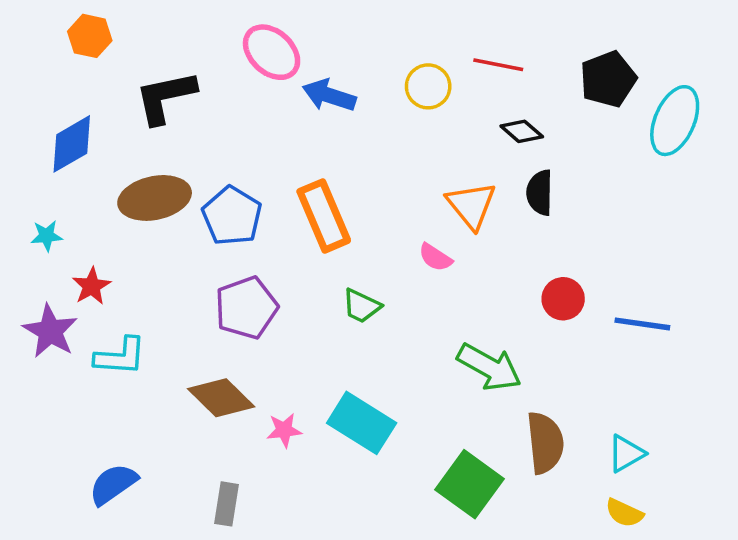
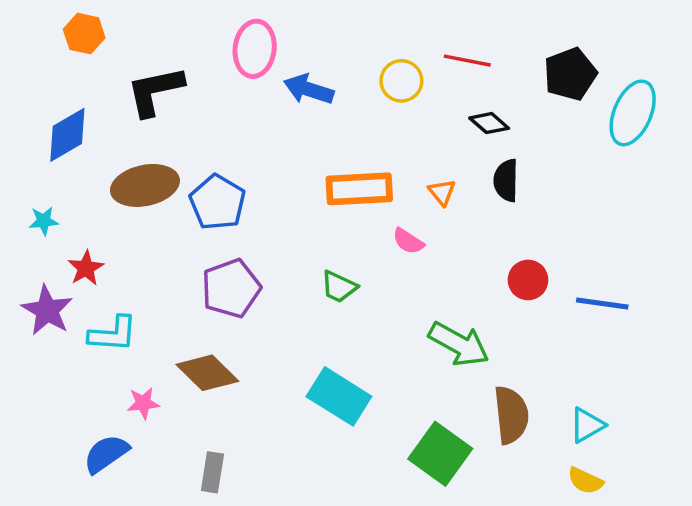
pink ellipse: (272, 52) -> (255, 49), turned 54
orange triangle: (471, 205) -> (442, 192), size x0.6
orange rectangle: (324, 216) -> (359, 189), moved, turned -70
pink star: (284, 430) -> (143, 403), moved

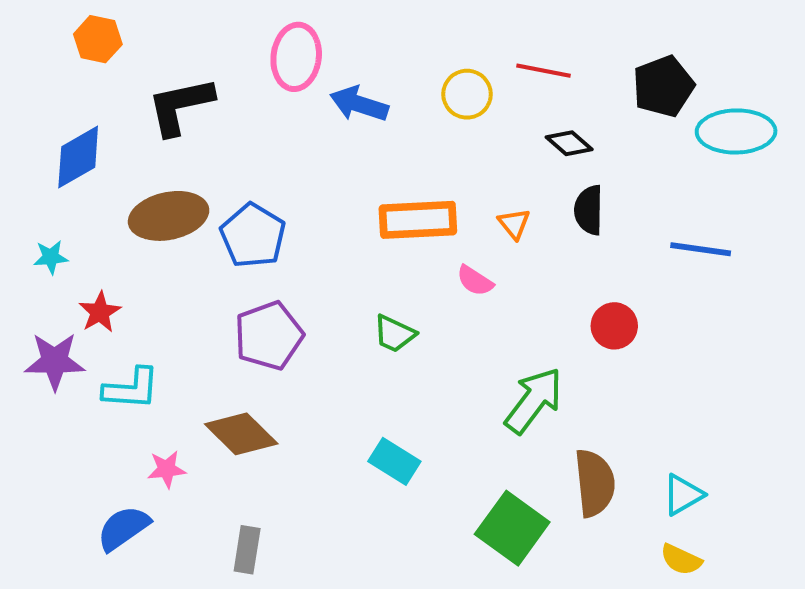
cyan ellipse: (633, 113) -> (736, 131), turned 66
blue line: (602, 304) -> (701, 249), moved
purple star: (47, 310) -> (55, 361), turned -30
green arrow: (459, 344) -> (534, 400), turned -82
cyan rectangle: (339, 396) -> (394, 461), size x0.7

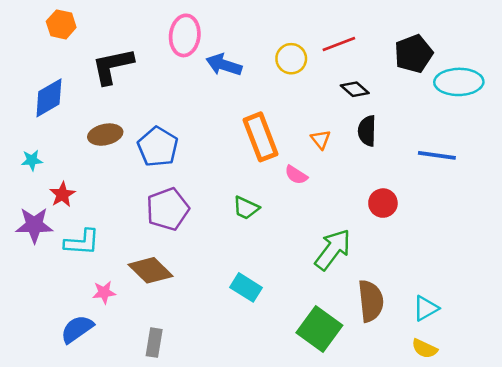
red line: (544, 71) -> (339, 44), turned -32
brown ellipse: (169, 216) -> (105, 135), size x0.7
orange rectangle: (418, 220) -> (261, 137), turned 72

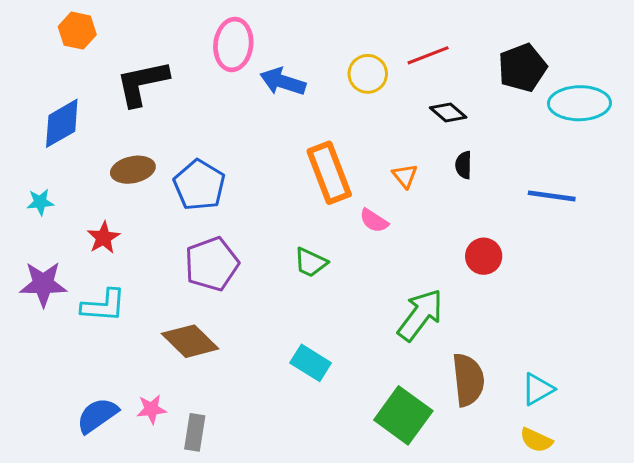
black semicircle: (367, 131) -> (464, 165), size x0.7
red star: (62, 194) -> (104, 238), moved
pink star: (104, 292) -> (151, 409), moved

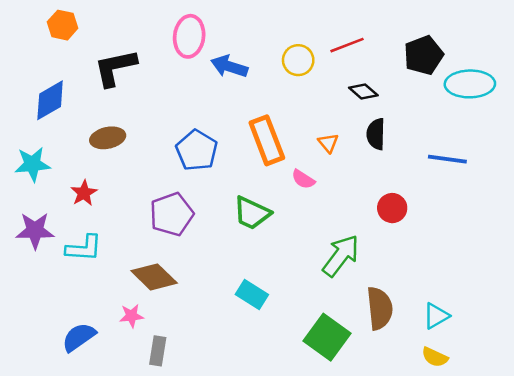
black semicircle: (464, 165) -> (376, 134), size x1.4
blue pentagon: (199, 185) -> (197, 150), moved
cyan star: (40, 202) -> (32, 164), size x1.6
green trapezoid: (311, 262) -> (252, 213), size x1.4
pink star: (151, 409) -> (131, 316), moved

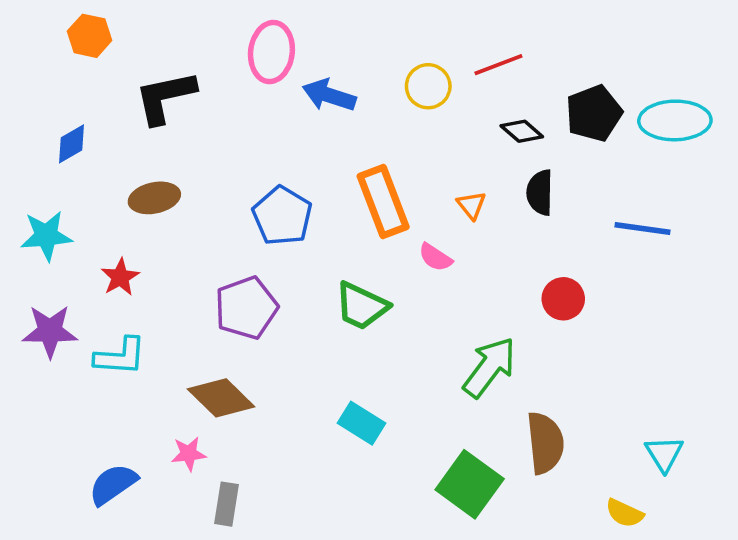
black pentagon: (424, 55) -> (594, 113), moved
blue diamond: (50, 100) -> (72, 144), size x0.7
cyan triangle: (436, 316) -> (664, 454), moved, turned -32

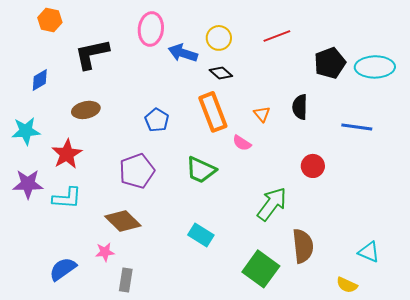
yellow circle: (428, 86) -> (219, 38), moved
black diamond: (522, 131) -> (221, 73), moved
blue pentagon: (282, 216) -> (157, 120), size x0.7
red star: (120, 277) -> (67, 154), size x1.4
cyan triangle: (664, 454) -> (369, 252), turned -35

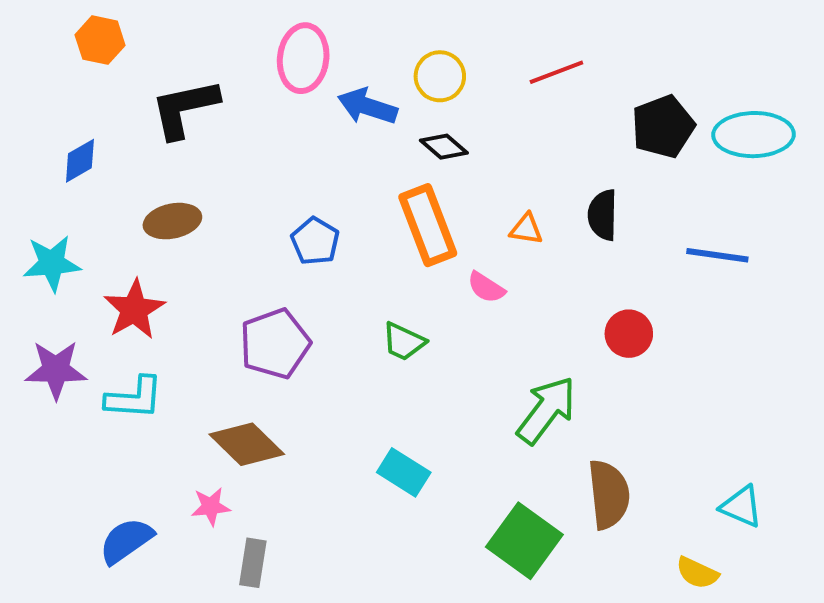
orange triangle: (262, 114) -> (526, 229), turned -42
green trapezoid: (201, 170) -> (404, 342), size x0.7

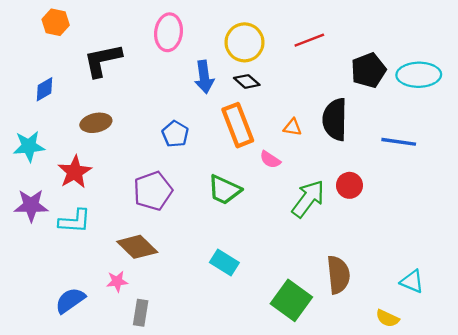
yellow circle: (440, 76) -> (244, 42), size x1.4
blue arrow: (367, 106) -> (204, 77), moved, turned -116
black semicircle: (603, 215) -> (335, 119), size x1.5
green trapezoid: (404, 342) -> (224, 190), size x1.4
green arrow: (546, 410) -> (308, 199), moved

